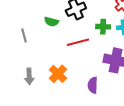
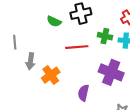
gray line: (24, 35) -> (15, 42), moved
gray arrow: (29, 76) -> (30, 61), moved

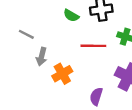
gray line: (15, 42) -> (26, 34), turned -64

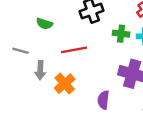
green semicircle: (71, 16) -> (44, 24), moved
red line: (93, 46) -> (74, 50), moved

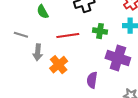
green semicircle: (44, 24) -> (43, 12), turned 40
green cross: (121, 34) -> (100, 31), moved

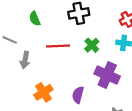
green cross: (100, 31) -> (92, 45), turned 32
orange cross: (59, 65) -> (43, 92), moved

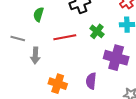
green semicircle: (35, 19) -> (38, 14), turned 48
orange cross: (43, 92) -> (58, 84), turned -30

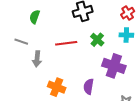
green semicircle: (38, 14) -> (35, 17), moved

